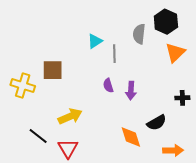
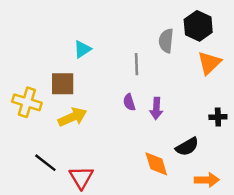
cyan triangle: (95, 41) -> (82, 49), moved
yellow arrow: (70, 116) -> (73, 117), moved

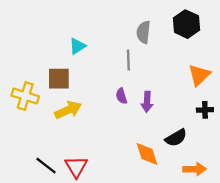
gray semicircle: (166, 41) -> (144, 32), moved
orange triangle: (209, 63) -> (199, 75), moved
black line: (45, 163) -> (46, 166), moved

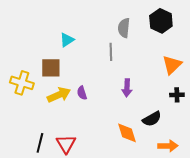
purple semicircle: (121, 96) -> (82, 93), moved
black line: (46, 166) -> (40, 143), turned 66

